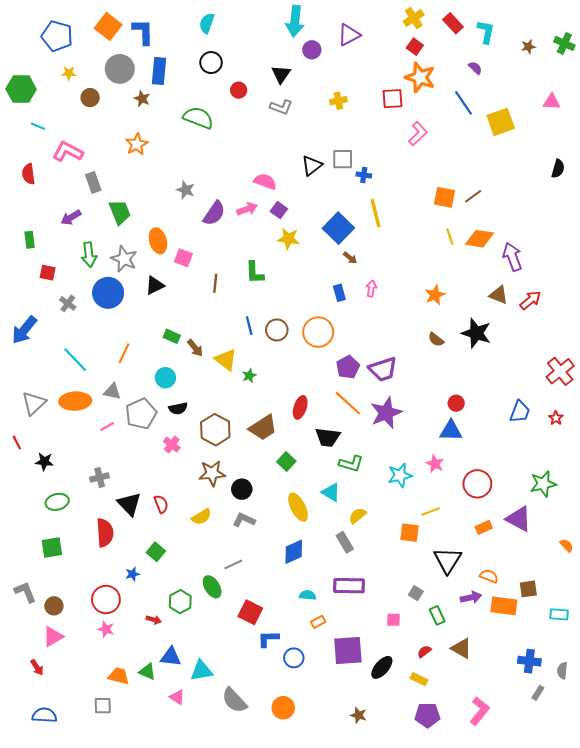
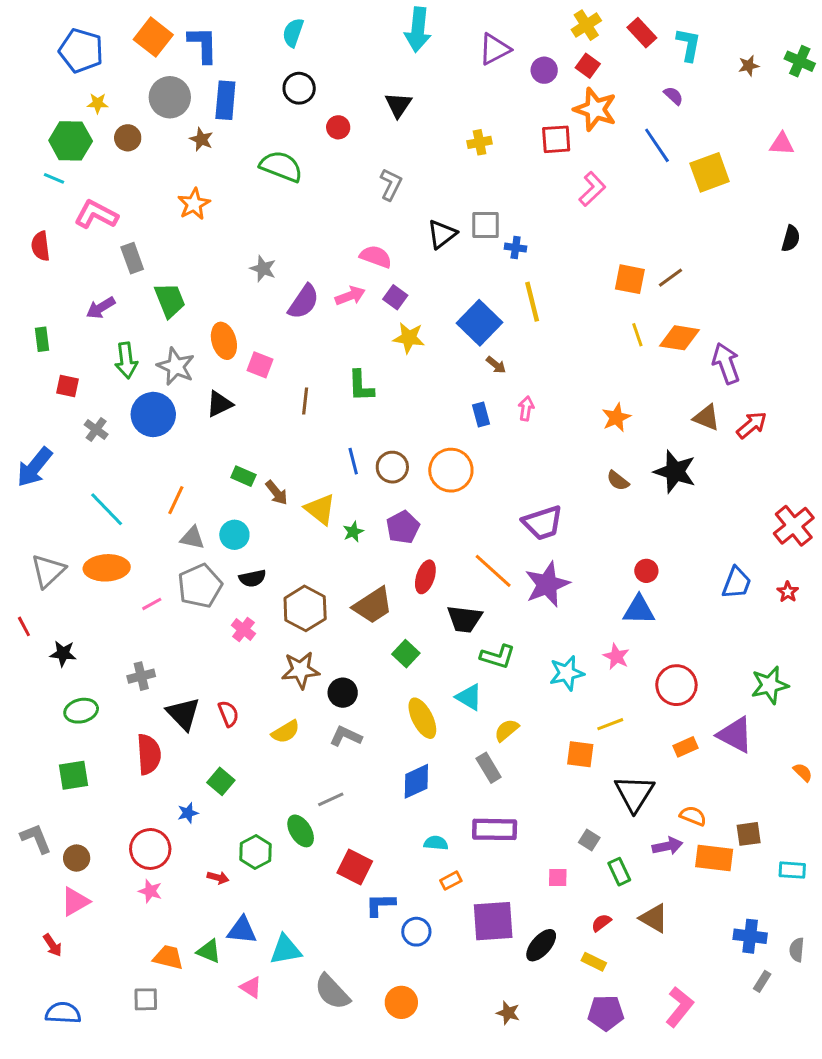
purple circle: (312, 50) -> (544, 70), moved
green hexagon: (21, 89) -> (71, 141), moved
gray L-shape: (281, 107) -> (391, 184), moved, turned -85
purple pentagon: (348, 367) -> (403, 527), moved
gray triangle: (112, 392) -> (192, 538), moved

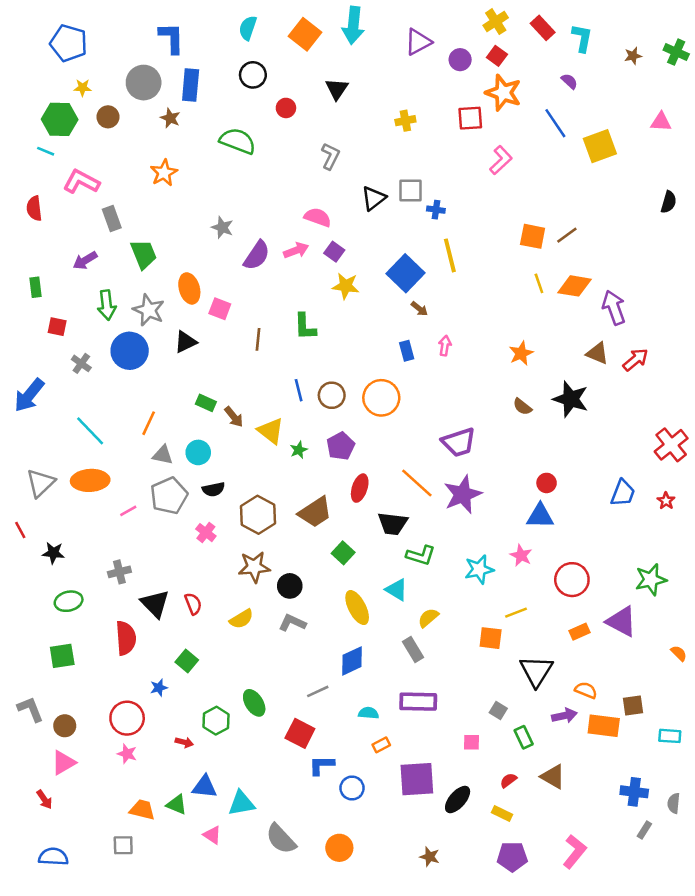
orange square: (153, 37) -> (305, 34), moved
gray line: (331, 799) -> (318, 691), moved

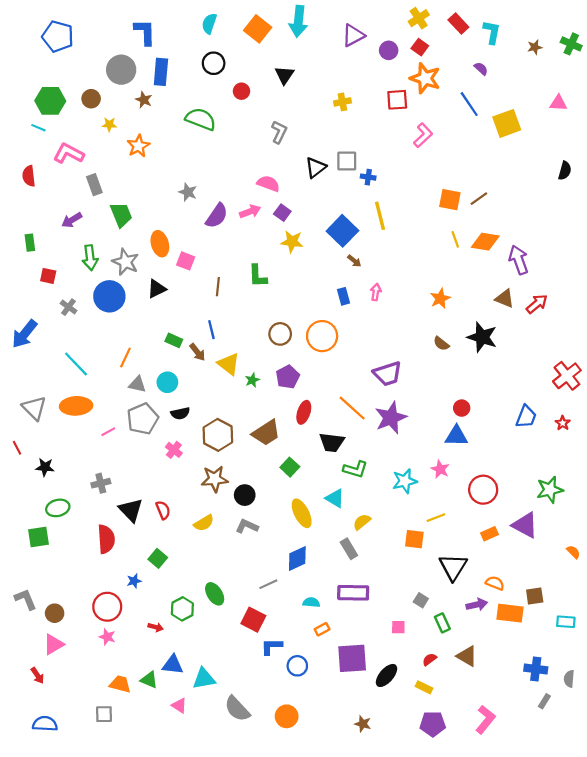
yellow star: (83, 88) -> (109, 124), moved
blue line: (299, 390) -> (211, 330), moved
gray triangle: (41, 483) -> (34, 408), turned -32
green square: (62, 656) -> (38, 537), moved

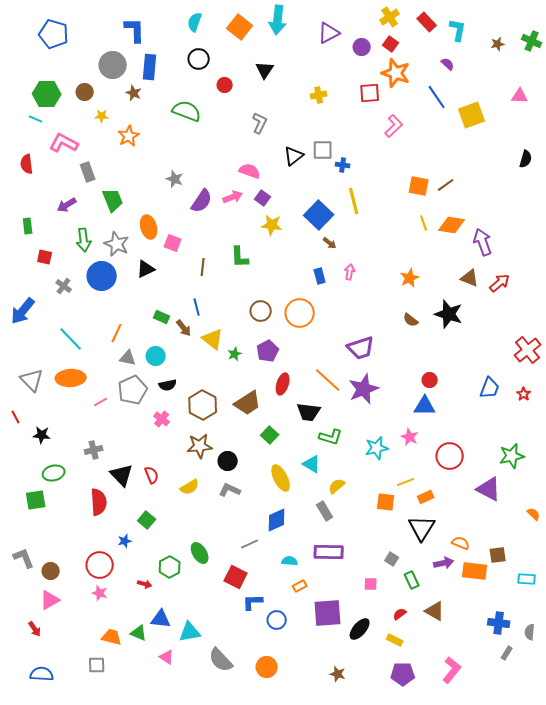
orange rectangle: (490, 534) -> (426, 497), moved

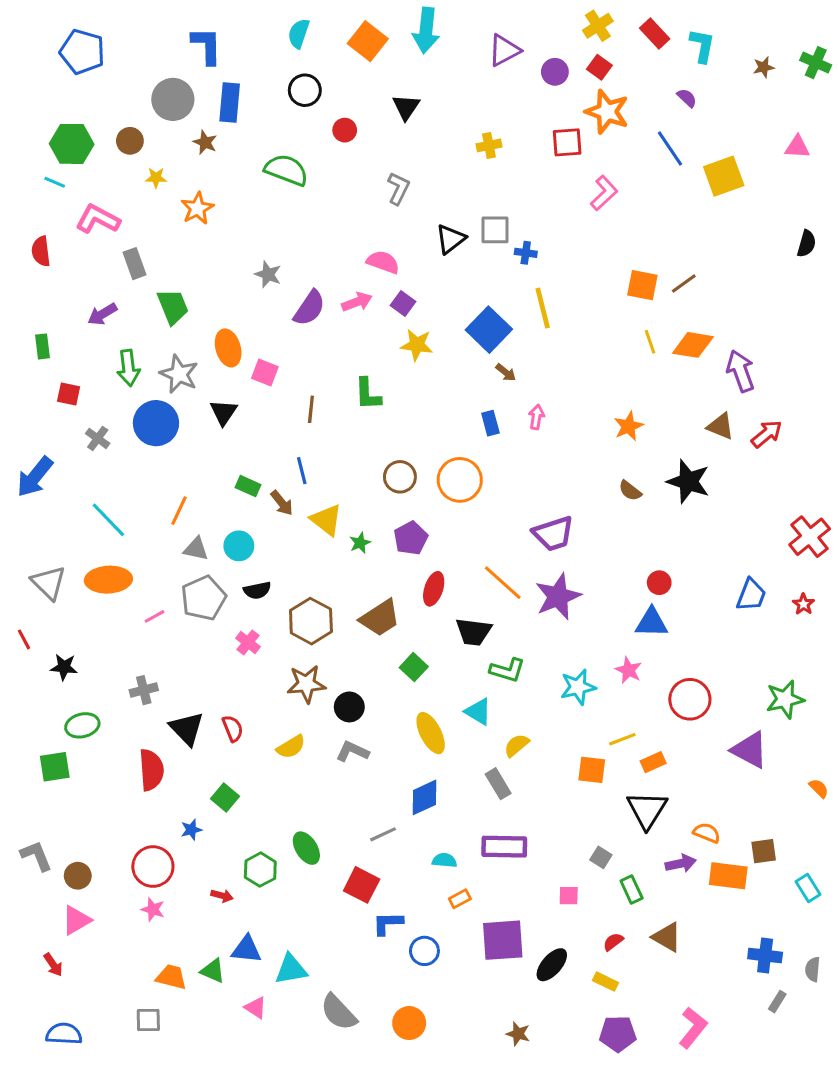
black triangle: (146, 269) -> (223, 412), turned -30
cyan rectangle: (527, 579) -> (808, 888), turned 54

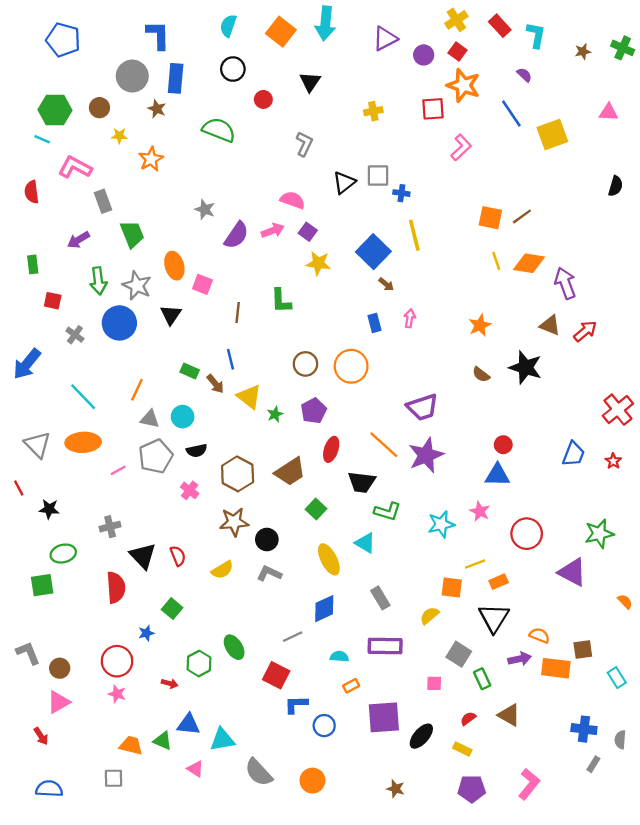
yellow semicircle: (517, 745) -> (430, 616), moved
gray square: (601, 857) -> (459, 654), size x1.5

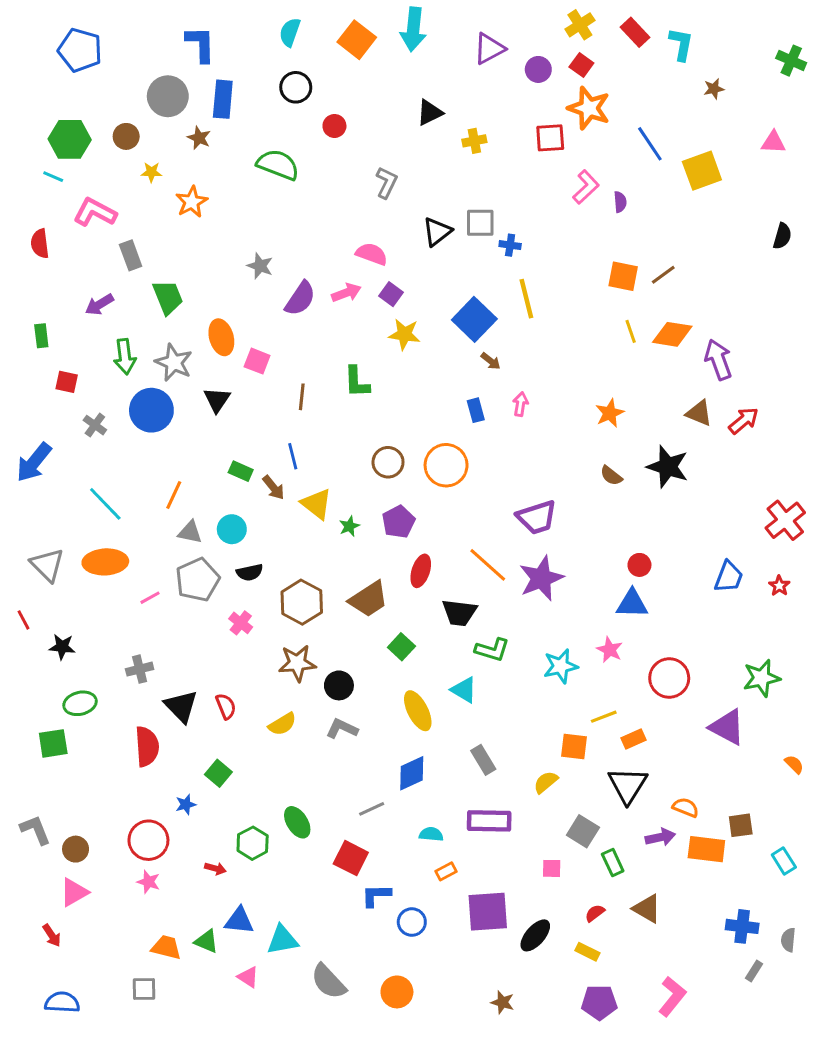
brown star: (583, 51) -> (714, 89), moved
purple semicircle: (524, 75) -> (620, 202), moved, turned 42
black triangle: (310, 82) -> (430, 113), moved, turned 30

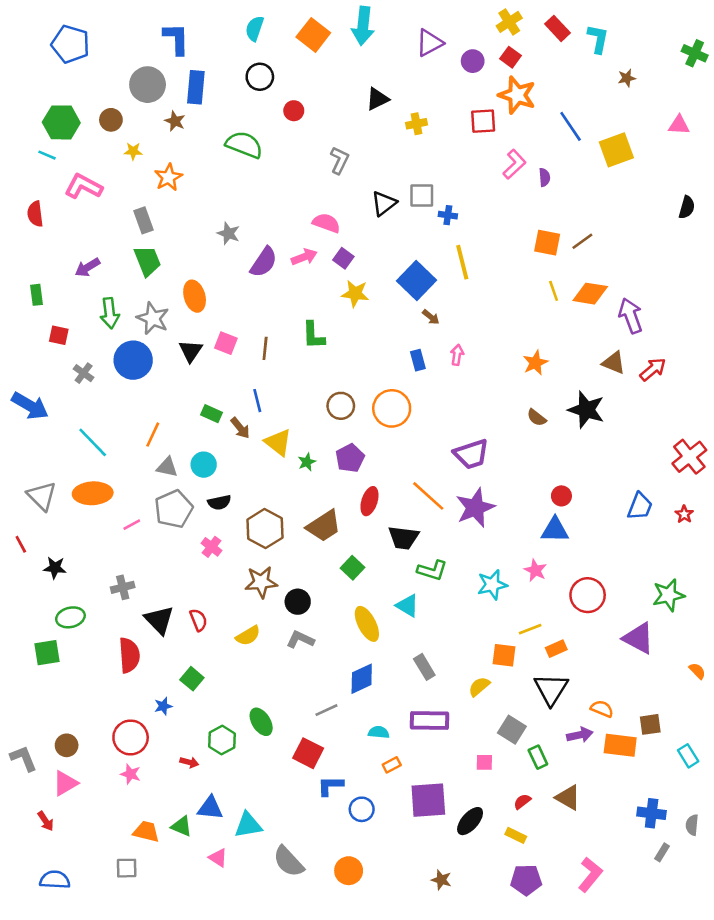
gray rectangle: (131, 255) -> (144, 220), moved
pink square: (257, 361) -> (226, 343), moved
blue arrow: (34, 462) -> (30, 406), turned -99
gray L-shape: (35, 830) -> (23, 758), moved

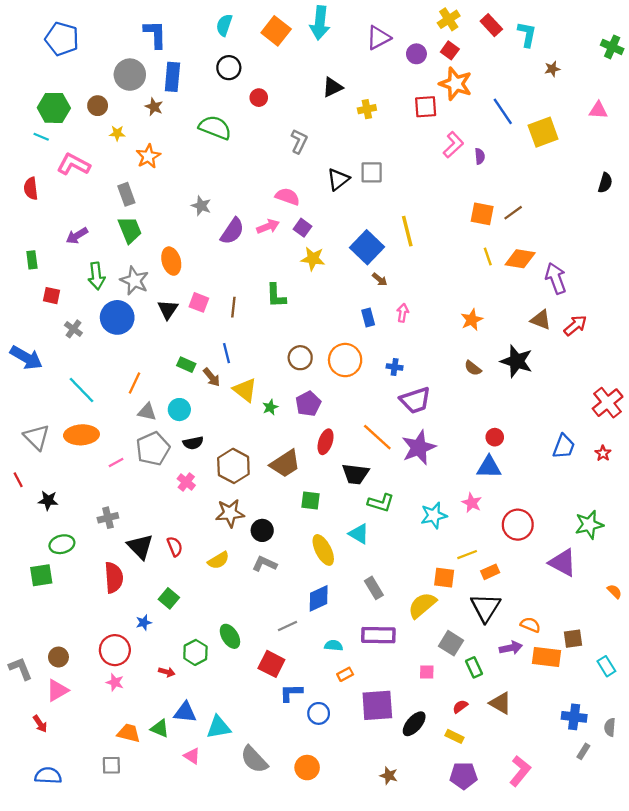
blue cross: (448, 215) -> (395, 367), moved
green square: (353, 568) -> (311, 500), turned -36
yellow semicircle: (479, 687) -> (422, 605), size x1.5

